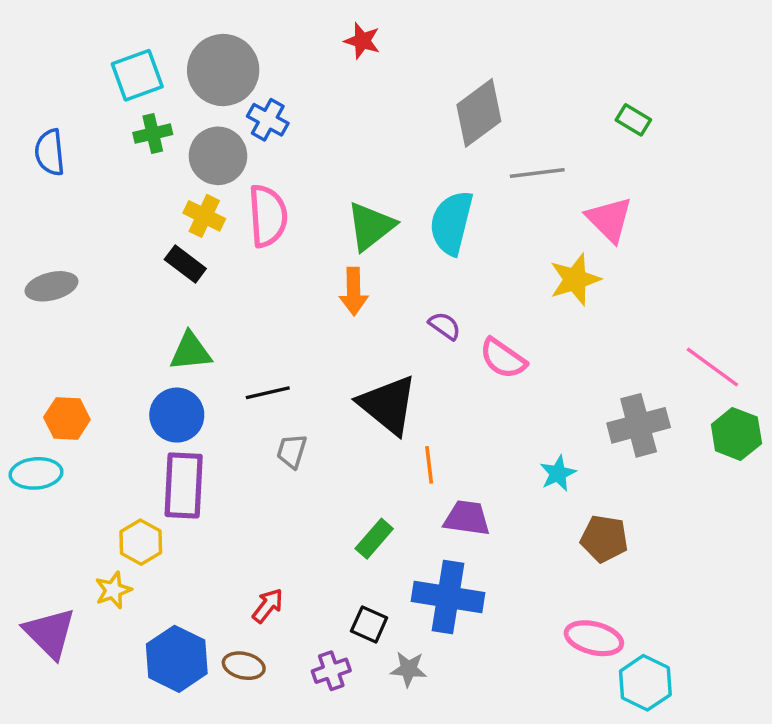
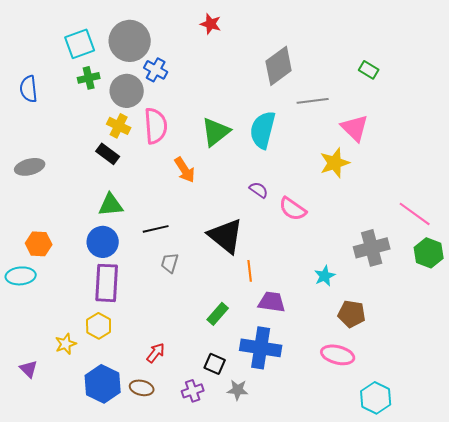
orange arrow: (354, 291) -> (185, 170), moved, turned -32
yellow hexagon: (141, 542) -> (99, 326), moved
purple triangle: (50, 633) -> (29, 369), size x0.6
pink ellipse: (594, 638) -> (338, 355), moved

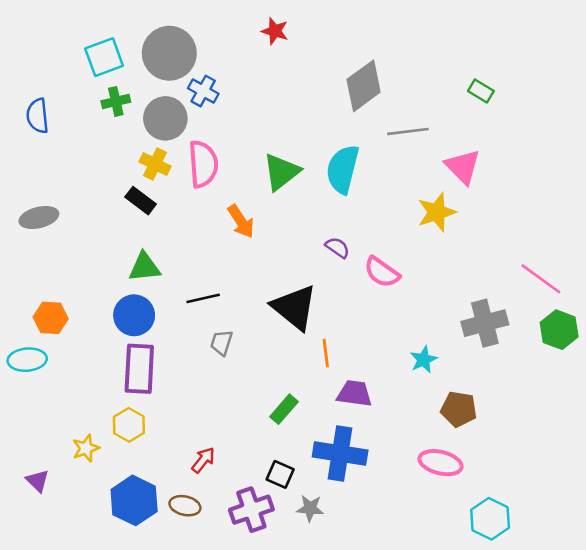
purple cross: (193, 391) -> (251, 510), size x1.5

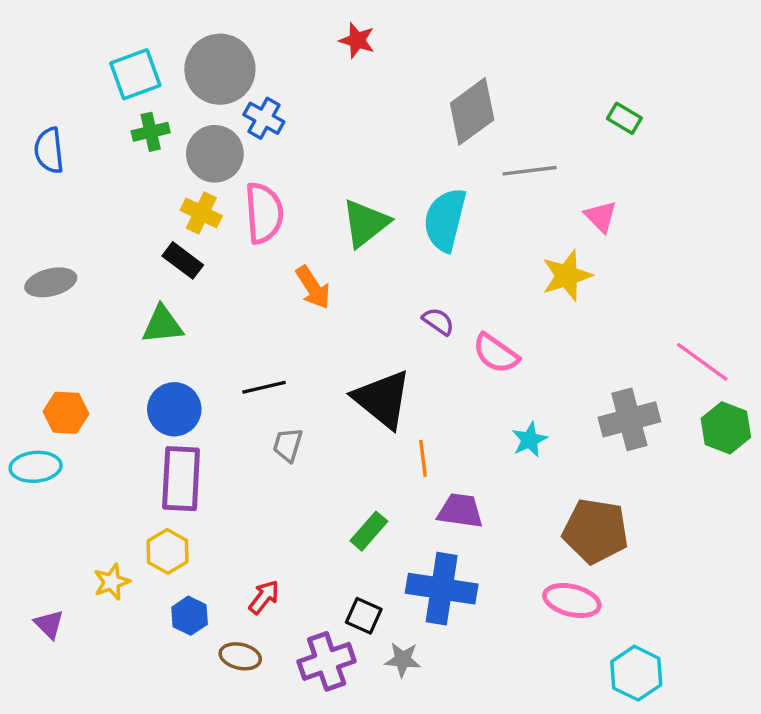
pink triangle: (463, 167) -> (601, 216), size x0.7
green triangle: (145, 267) -> (162, 325), moved
cyan star: (424, 360) -> (530, 440), moved
brown pentagon: (459, 409) -> (596, 531), size x1.4
blue hexagon: (134, 500) -> (190, 616), moved, size x0.6

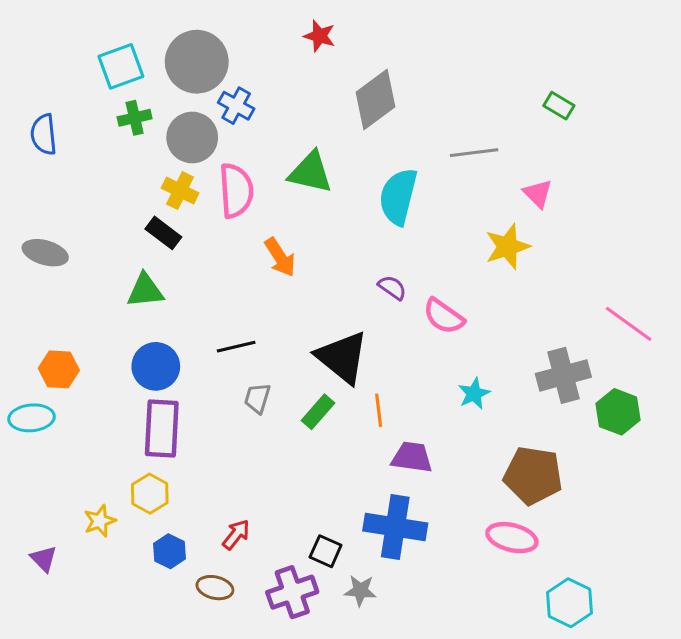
gray diamond: (472, 111) -> (376, 100), moved
green triangle: (365, 223) -> (310, 172), moved, turned 51
gray ellipse: (51, 282) -> (45, 253), turned 30
green hexagon: (726, 428) -> (618, 412), moved
green rectangle: (369, 531) -> (318, 412), moved

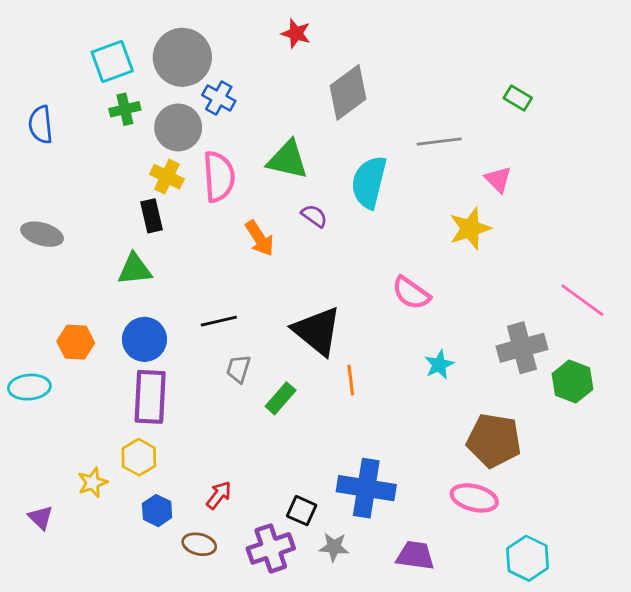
black rectangle: (163, 233) -> (151, 216), turned 40
purple semicircle: (392, 288) -> (314, 216), moved
orange hexagon: (59, 369) -> (76, 342), moved
green rectangle: (318, 412) -> (281, 398), moved
purple trapezoid: (412, 457) -> (415, 555), moved

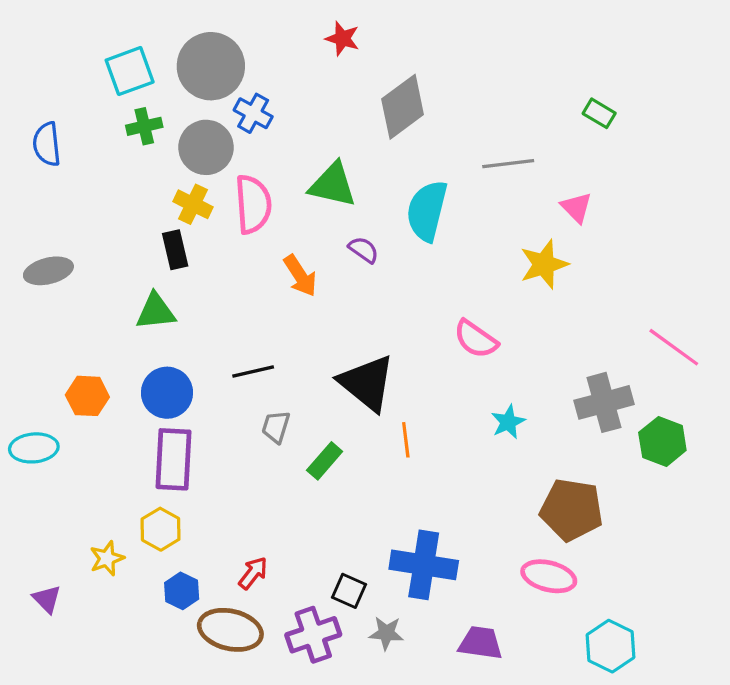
gray ellipse: (42, 234) -> (48, 271), turned -30
brown ellipse: (199, 544) -> (230, 630), size x1.6

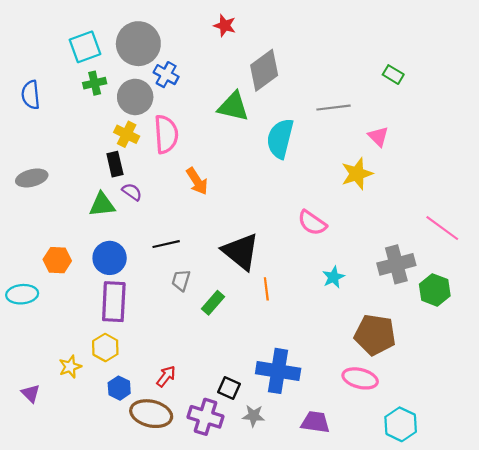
green triangle: (333, 185) -> (233, 107), moved
purple semicircle: (364, 250) -> (132, 192), moved
purple cross: (313, 635) -> (206, 417), turned 36

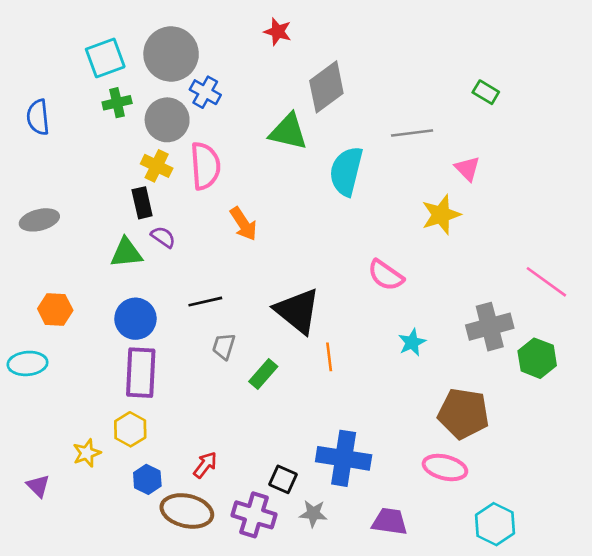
orange hexagon: (57, 260) -> (55, 309), moved

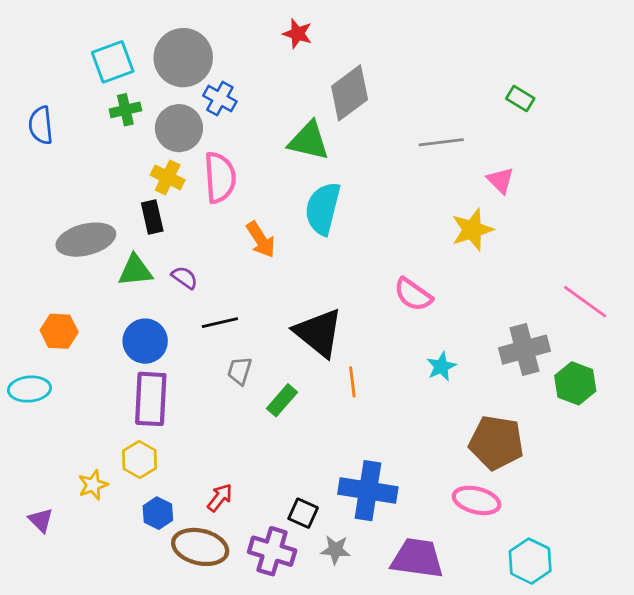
cyan semicircle: (346, 171) -> (323, 209), moved
gray ellipse: (39, 220) -> (86, 240), moved, size x1.4
purple semicircle: (163, 237) -> (185, 278), moved
purple trapezoid: (390, 521) -> (417, 558), size x1.4

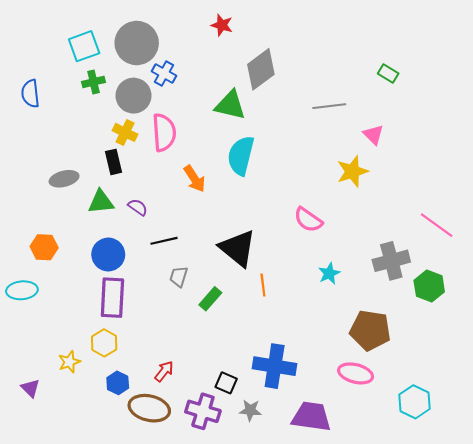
gray ellipse: (86, 240) -> (64, 179), size x0.7
cyan hexagon: (530, 561) -> (414, 402), moved

